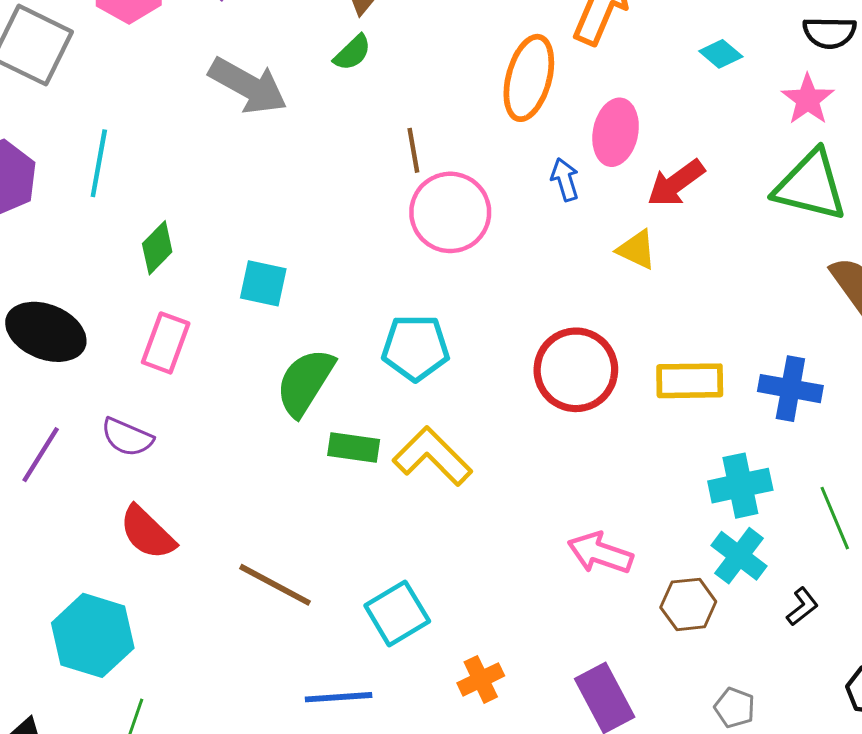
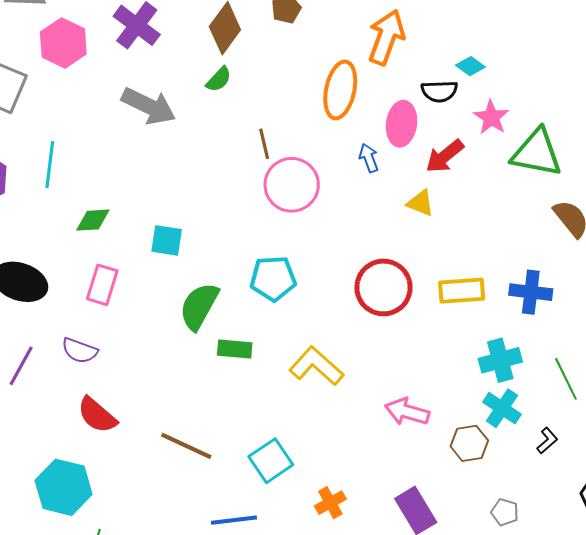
black semicircle: (829, 33) -> (439, 91), moved
pink star: (808, 99) -> (491, 117), moved
green diamond: (157, 248) -> (93, 220), turned 45
yellow L-shape: (432, 456) -> (316, 366), moved

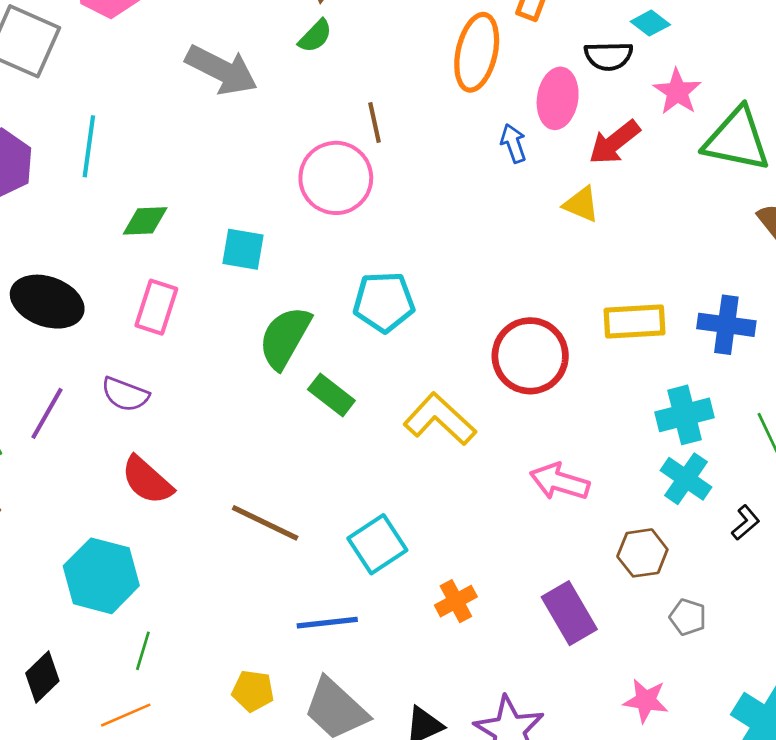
pink circle: (292, 185) -> (336, 178), moved
red circle: (384, 287) -> (530, 356), moved
green rectangle: (235, 349) -> (331, 395), turned 32
brown hexagon: (469, 443) -> (642, 553), moved

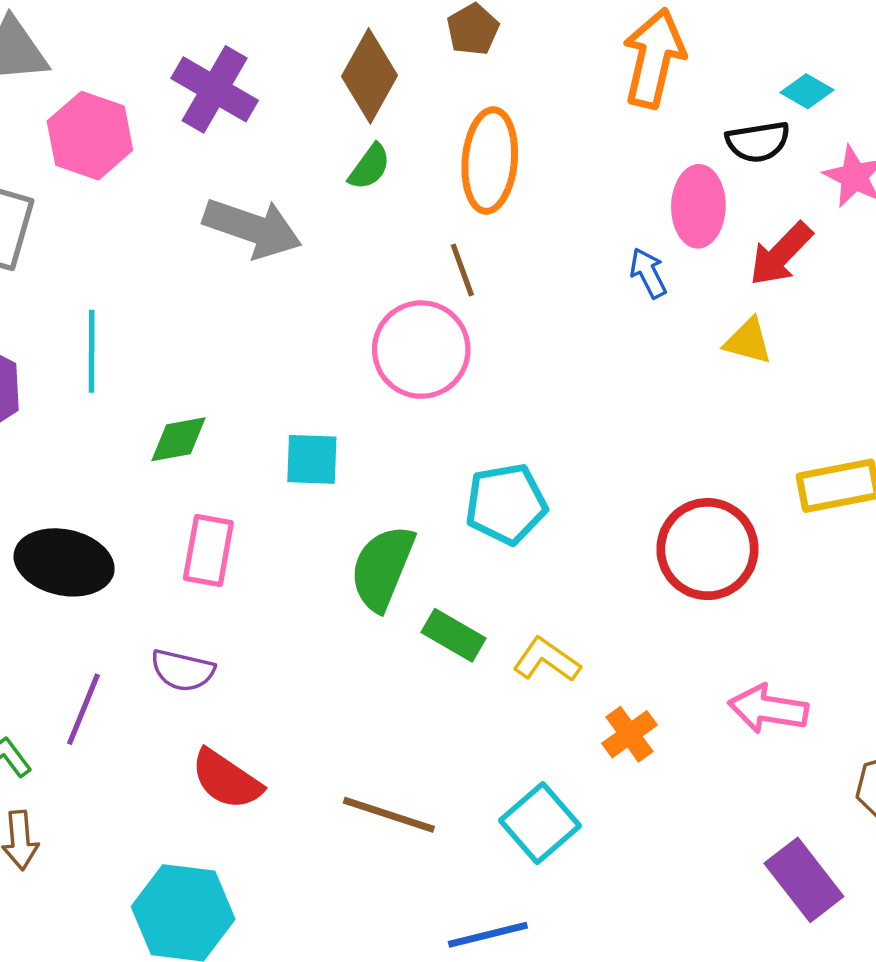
orange ellipse: (477, 52) -> (490, 160), moved
yellow L-shape: (440, 419) -> (547, 660), moved, size x0.7
orange cross: (456, 601) -> (629, 734), moved

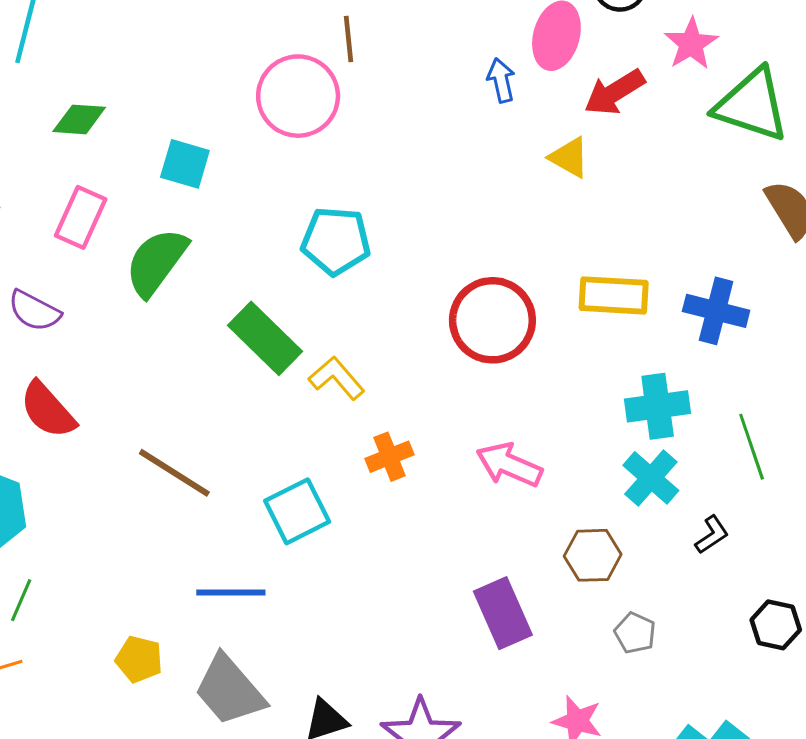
green semicircle: (382, 568) -> (156, 262), moved
green rectangle: (453, 635) -> (265, 338), size x1.4

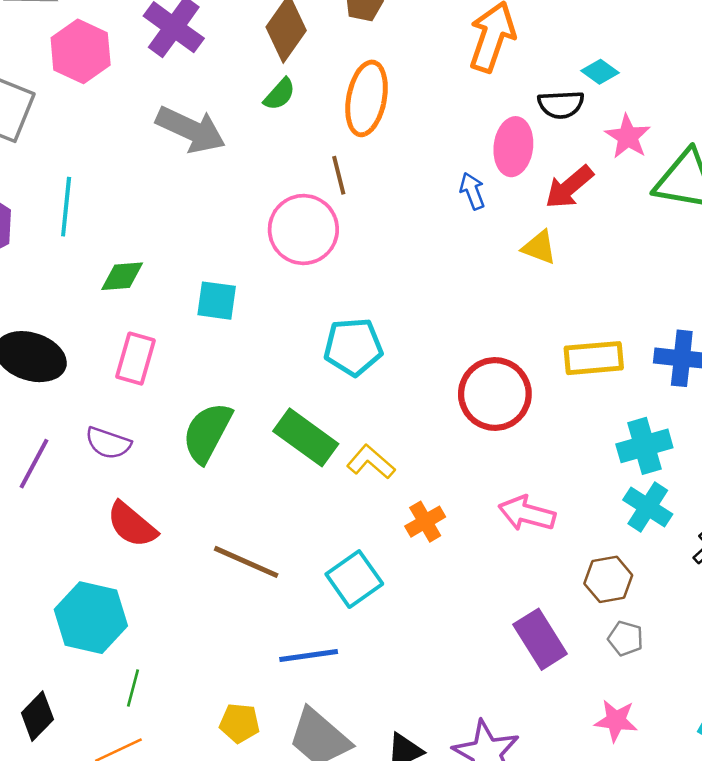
green semicircle: (156, 262) -> (207, 433), moved
gray pentagon: (635, 633) -> (626, 638), moved

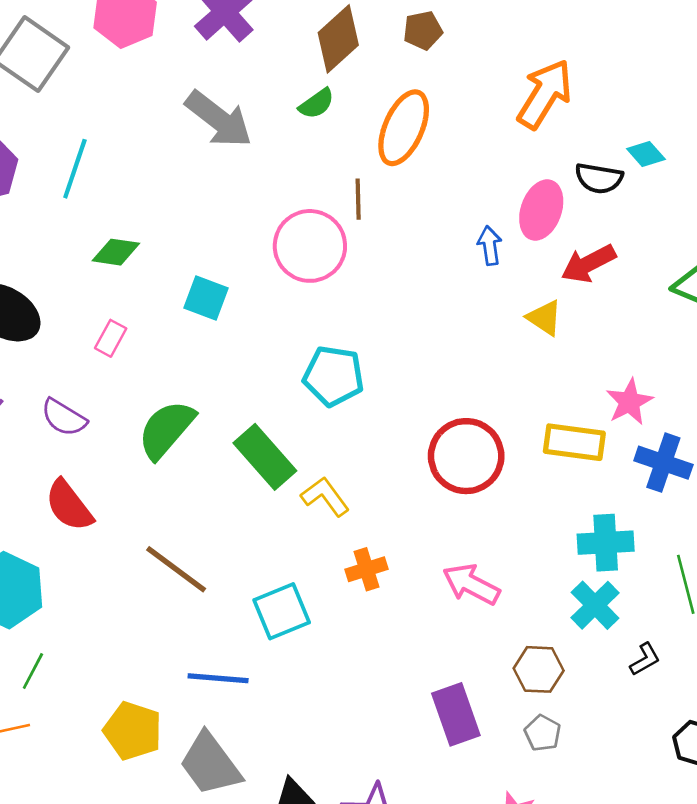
pink star: (628, 137) -> (629, 402), moved
pink rectangle: (136, 359) -> (111, 338), size x0.7
yellow pentagon: (240, 723) -> (133, 731), size x1.4

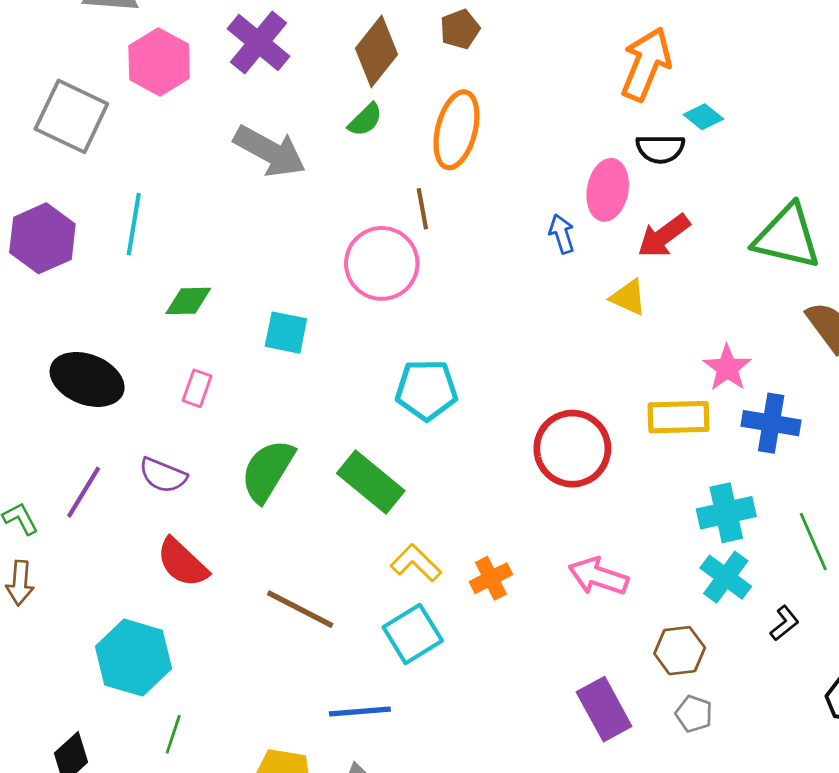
orange arrow: (545, 94) -> (646, 64), moved
yellow L-shape: (325, 497) -> (416, 563), moved

